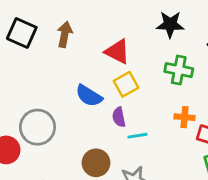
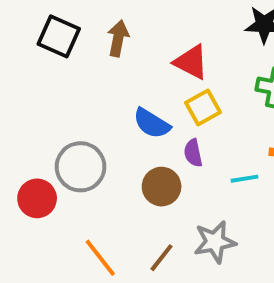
cyan line: (137, 136) -> (245, 179), moved
brown circle: (96, 163) -> (162, 187), moved

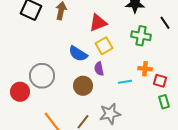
red triangle: (191, 62) -> (98, 23), turned -48

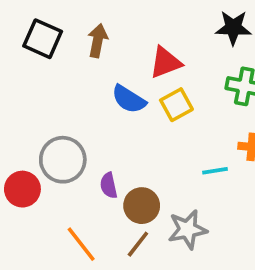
blue semicircle: (78, 54) -> (129, 99), moved
purple semicircle: (99, 69) -> (109, 185), moved
brown circle: (83, 86) -> (142, 206), moved

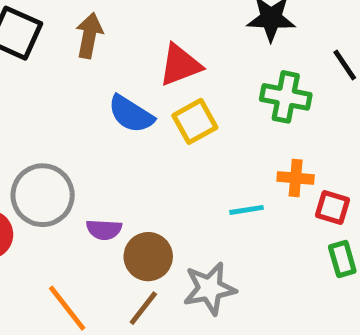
purple semicircle: (109, 185) -> (104, 230), turned -75

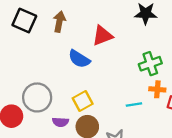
green cross: (286, 97) -> (150, 64), moved, turned -30
yellow square: (195, 121) -> (83, 101), moved
purple semicircle: (104, 230) -> (60, 122), moved

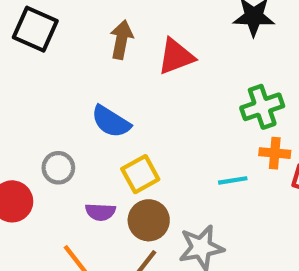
brown arrow: (59, 22) -> (121, 40), moved
blue semicircle: (79, 59) -> (111, 122), moved
gray circle: (37, 97) -> (58, 168), size x0.6

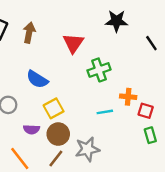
brown arrow: (121, 40) -> (29, 33), moved
red triangle: (176, 56) -> (73, 43), turned -35
green cross: (262, 107) -> (99, 70), moved

